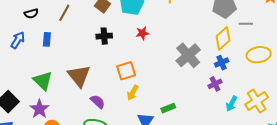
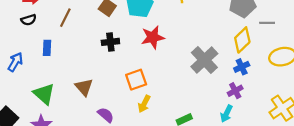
red star: (142, 33) -> (153, 37), size x1.5
blue arrow: (18, 40) -> (15, 62), moved
brown triangle: (79, 76) -> (84, 87), size x0.7
cyan arrow: (232, 104) -> (226, 114), moved

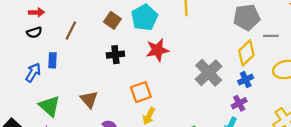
blue arrow: (15, 62) -> (33, 73), moved

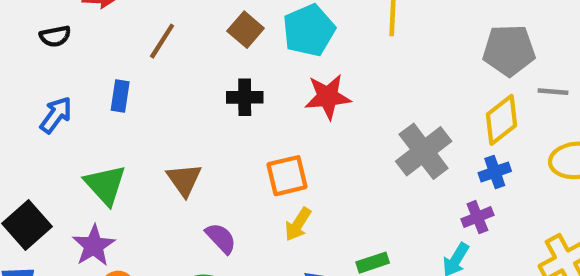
black semicircle: (34, 33) -> (55, 36), moved
blue arrow: (33, 73) -> (56, 115), moved

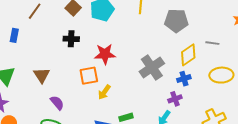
gray pentagon: (509, 50) -> (176, 21), moved
red star: (328, 97) -> (105, 54), moved
yellow arrow: (298, 224) -> (104, 92), moved

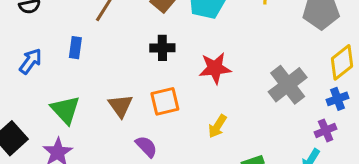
orange square: (89, 76) -> (165, 101), moved

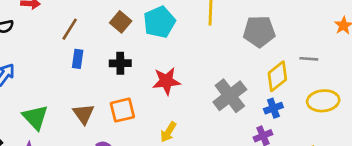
blue rectangle: (75, 48) -> (78, 59), moved

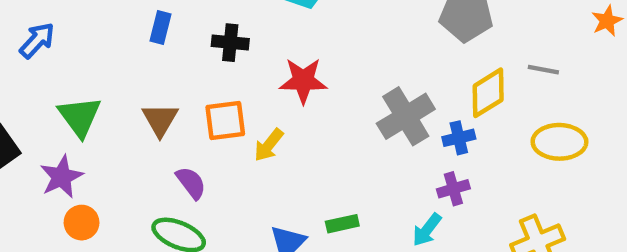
blue cross: (273, 108) -> (459, 138), moved
yellow arrow: (168, 132) -> (269, 145), moved

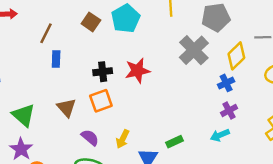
black cross: (230, 43) -> (103, 72), moved
gray cross: (406, 116) -> (194, 50), moved
yellow arrow: (269, 145) -> (123, 139), moved
cyan arrow: (427, 230) -> (220, 135), turned 42

